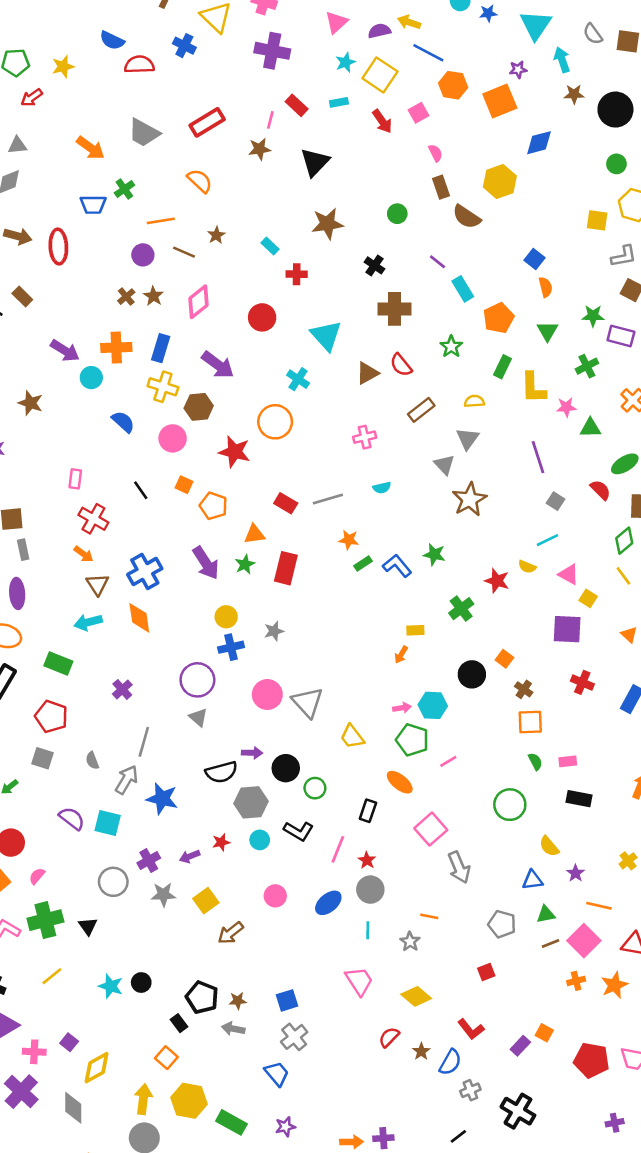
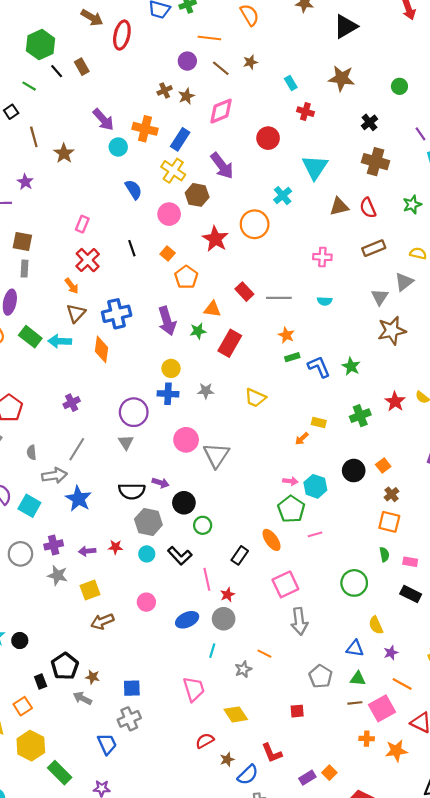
green rectangle: (58, 663) -> (30, 337), moved
yellow trapezoid: (352, 737) -> (255, 398), moved, turned -45
gray arrow: (127, 780) -> (54, 476), turned 35
pink line: (338, 849) -> (207, 579), turned -50

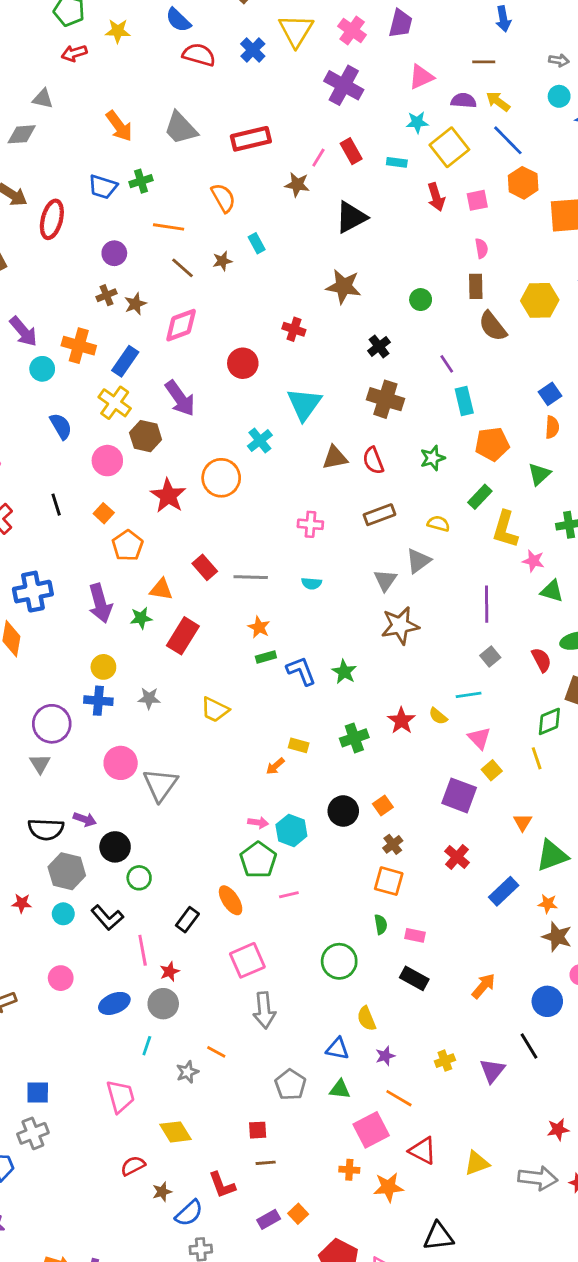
purple circle: (187, 61) -> (114, 253), moved
cyan rectangle: (291, 83) -> (257, 243), moved
brown line: (355, 703) -> (266, 1163), moved

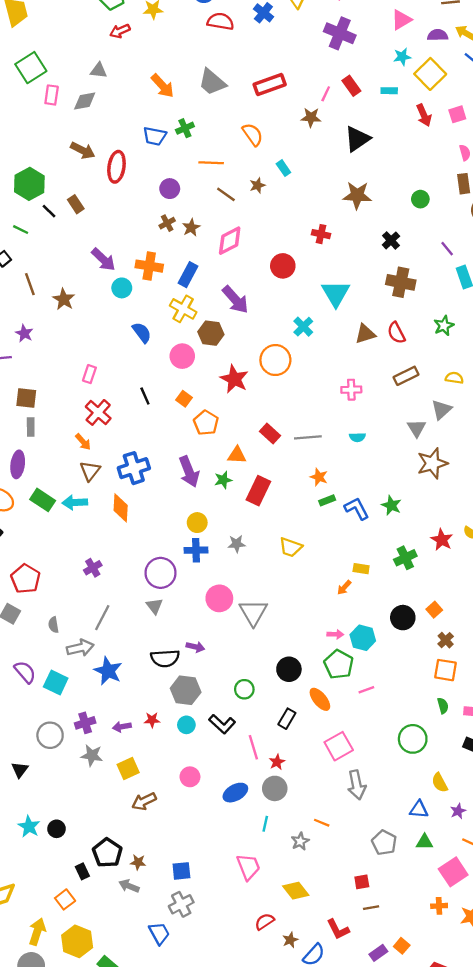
black circle: (115, 847) -> (289, 669), moved

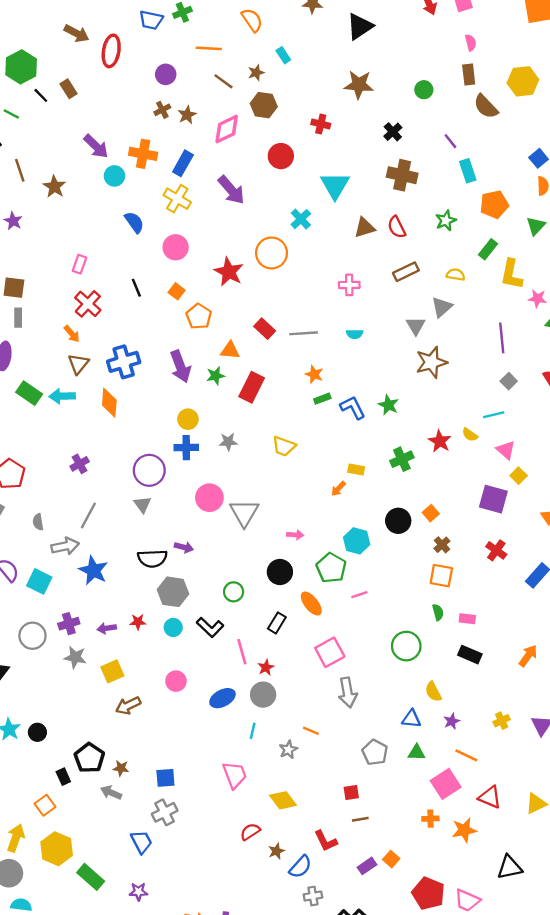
brown hexagon: (211, 333) -> (264, 105), moved
pink arrow: (335, 634) -> (295, 535), moved

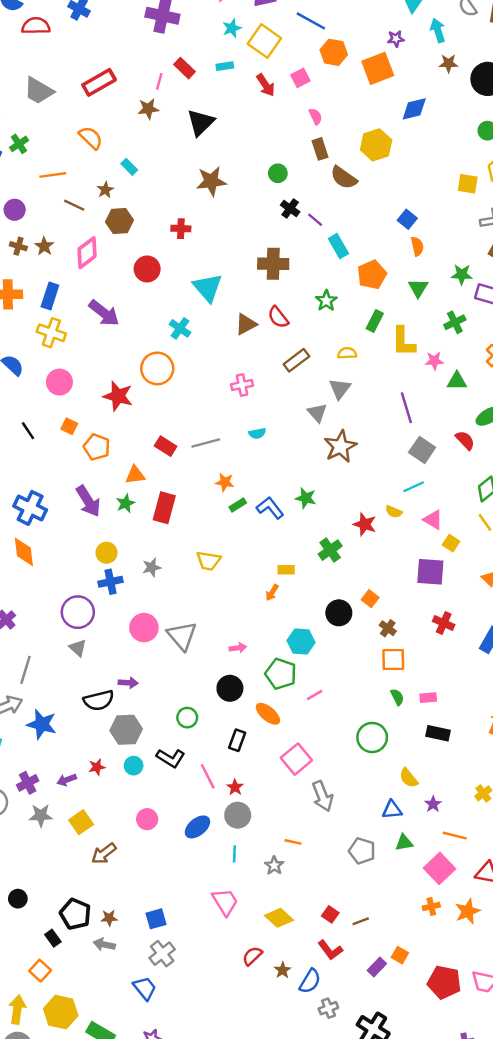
brown cross: (162, 110) -> (18, 246), turned -35
black cross: (393, 132) -> (290, 208), moved
blue cross: (124, 362) -> (30, 508), turned -36
gray square: (509, 381) -> (422, 450), size x1.5
red square: (351, 793) -> (330, 914), moved, turned -35

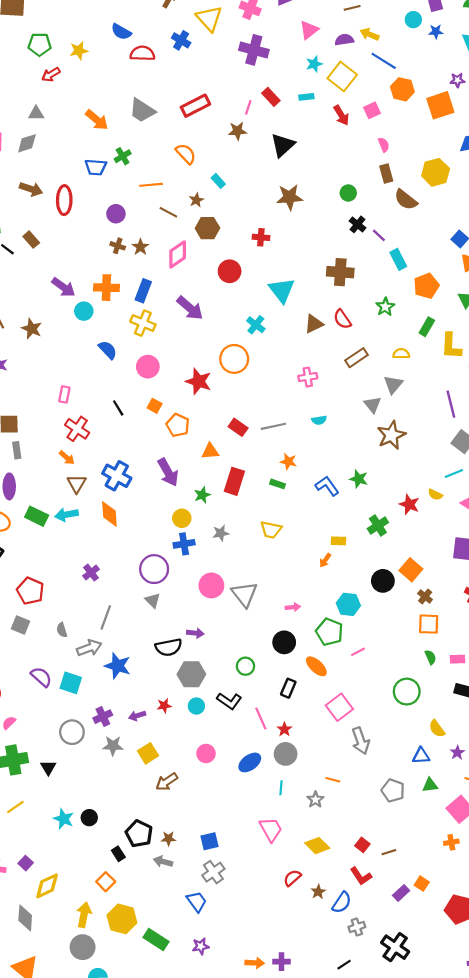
green star: (125, 503) -> (202, 495), moved
green rectangle: (238, 505) -> (278, 484), moved, turned 48
orange square: (370, 599) -> (411, 570), size x1.5

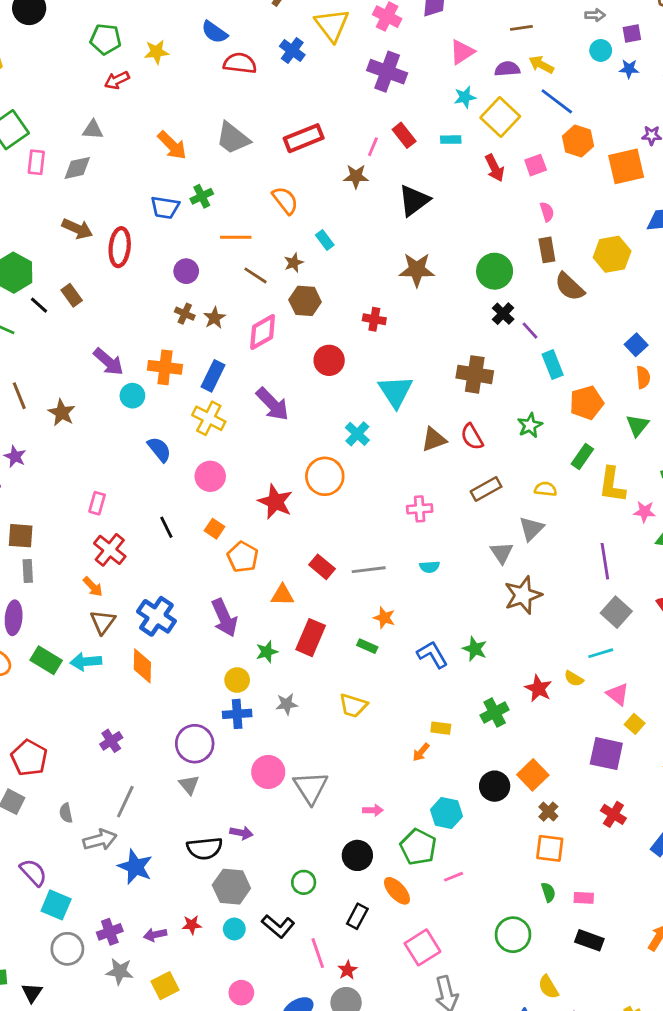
green circle: (348, 193) -> (495, 271), size x1.6
cyan square: (71, 683) -> (56, 905), moved

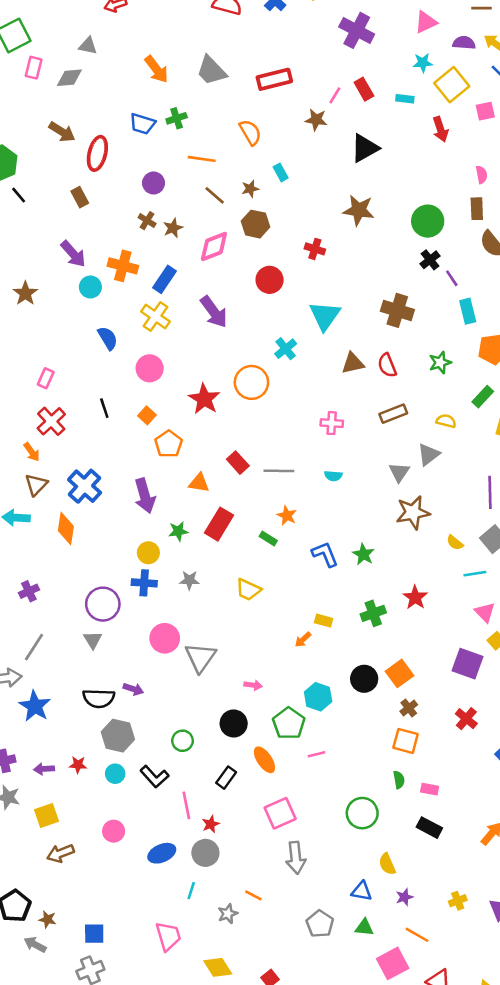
pink square: (536, 165) -> (485, 111), moved
brown rectangle: (72, 295) -> (80, 197), moved
yellow semicircle: (574, 679) -> (455, 543), moved

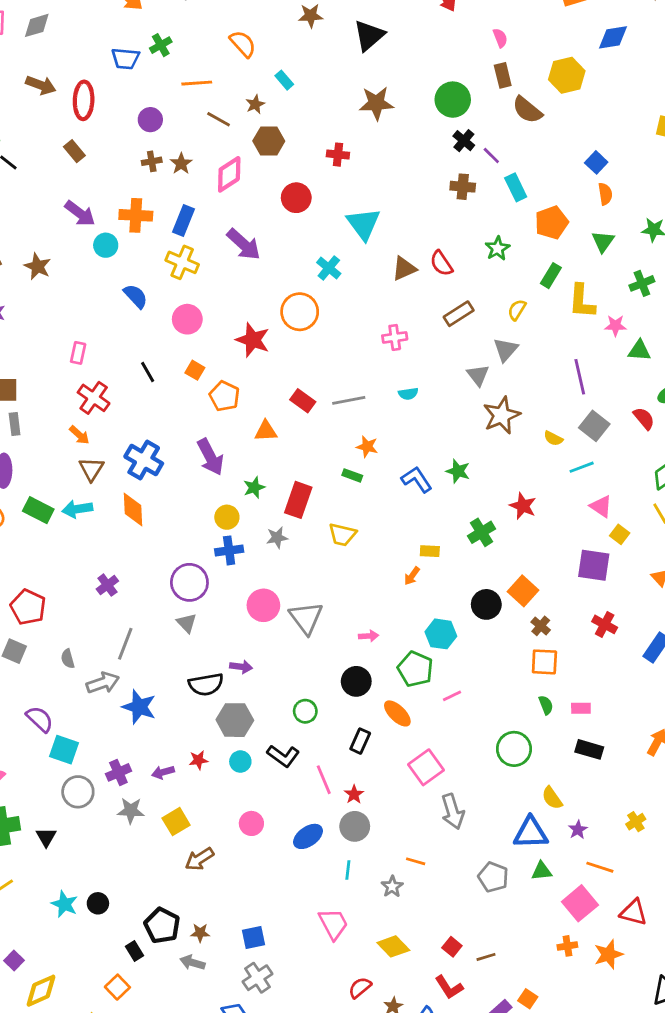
brown cross: (147, 221) -> (152, 161), turned -30
brown cross: (397, 310) -> (463, 187), moved, size x0.7
yellow semicircle: (446, 421) -> (517, 310), turned -60
red rectangle: (219, 524) -> (298, 500), moved
blue triangle: (362, 891) -> (531, 833), size x1.5

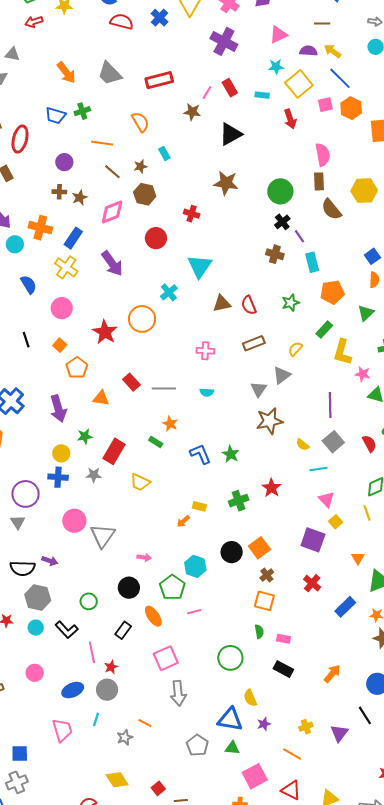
pink semicircle: (500, 38) -> (323, 155), size x1.6
orange line: (600, 867) -> (292, 754), moved
pink trapezoid: (333, 924) -> (62, 730), moved

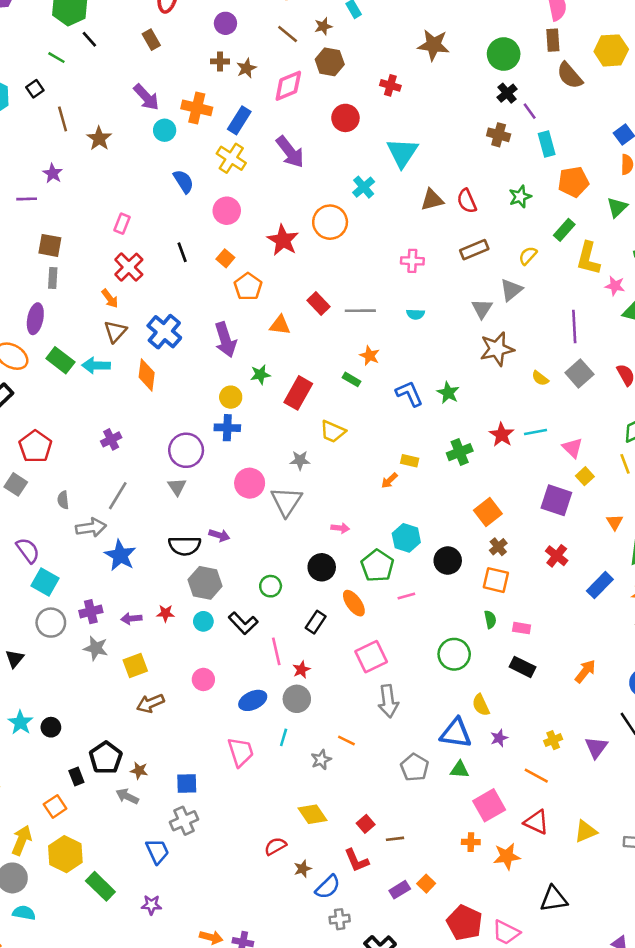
cyan line: (318, 469) -> (535, 432), moved
gray star: (94, 475) -> (300, 460), moved
black circle: (232, 552) -> (448, 561), moved

